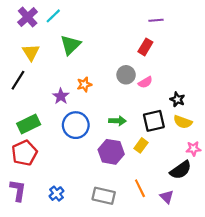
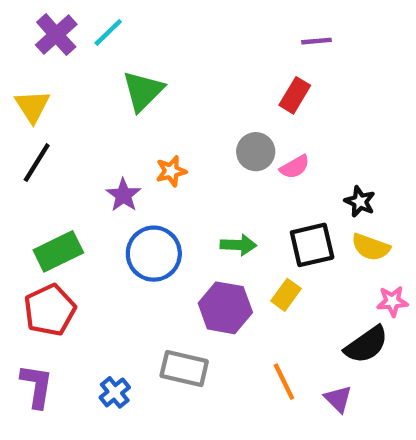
yellow triangle: (31, 52) -> (32, 106), moved
gray rectangle: (104, 196) -> (184, 369), moved

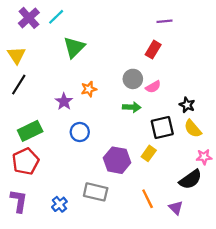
green arrow: (238, 245) -> (132, 107), moved
yellow semicircle: (371, 247) -> (193, 129), turned 30
blue circle: (154, 254) -> (80, 132), size x0.7

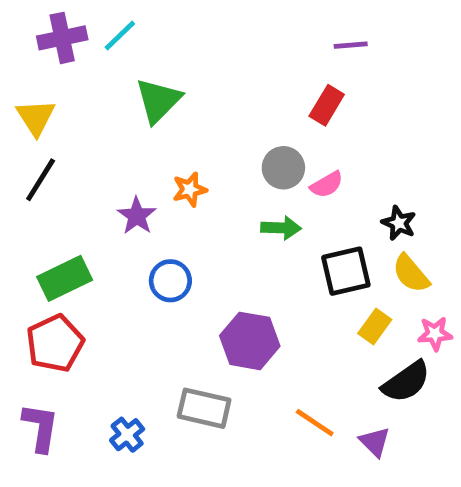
purple cross: (29, 18) -> (62, 38), turned 30
yellow rectangle: (149, 153) -> (375, 326), moved
orange line: (148, 199) -> (315, 423), turned -30

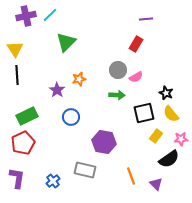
black line: (41, 180) -> (17, 75), turned -36
orange line: (315, 423) -> (131, 176), turned 36

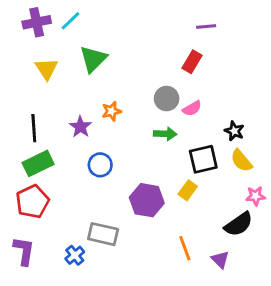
yellow triangle: (15, 49) -> (47, 69), moved
black line: (17, 75) -> (34, 128), moved
yellow rectangle: (156, 136) -> (188, 190), moved
gray rectangle: (85, 170) -> (103, 234), moved

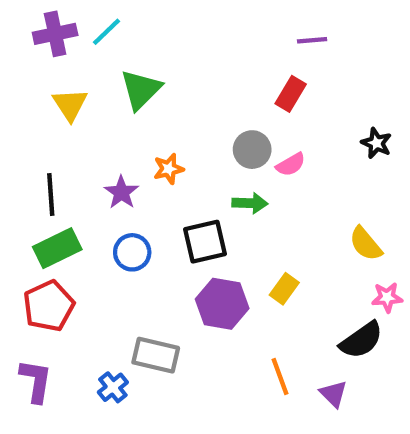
black star: (234, 131) -> (376, 143), moved
black square: (203, 159) -> (205, 242), moved
blue circle: (100, 165) -> (132, 252), moved

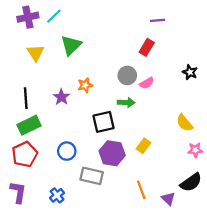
blue circle: (132, 252) -> (67, 151), moved
black semicircle: (361, 340) -> (191, 182), moved
gray rectangle: (156, 355) -> (92, 176), moved

